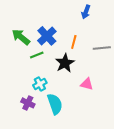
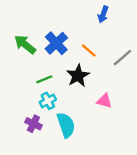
orange line: (74, 42) -> (89, 50), turned -64
gray line: (102, 48) -> (122, 58), turned -36
green line: (37, 55) -> (44, 79), moved

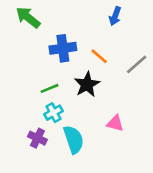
blue cross: (56, 43) -> (63, 48), turned 35
green arrow: (25, 44) -> (28, 17), moved
pink triangle: (104, 101) -> (115, 123), moved

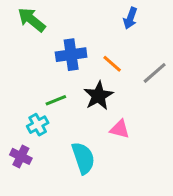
cyan cross: (53, 113) -> (38, 125), moved
pink triangle: (115, 123) -> (120, 129), moved
purple cross: (37, 138) -> (21, 156), moved

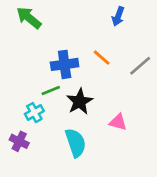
blue cross: (71, 55) -> (65, 64), moved
black star: (98, 96) -> (80, 102), moved
pink triangle: (120, 129) -> (118, 122), moved

